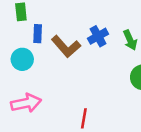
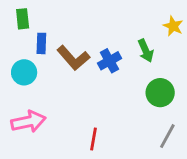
blue cross: (98, 36) -> (109, 61), moved

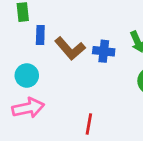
blue cross: (109, 61) -> (104, 51), turned 35
cyan circle: (24, 72) -> (27, 75), moved

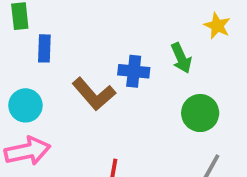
brown L-shape: (70, 49) -> (94, 94), moved

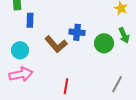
green arrow: (181, 58) -> (124, 35), moved
green circle: (200, 113) -> (104, 43), moved

